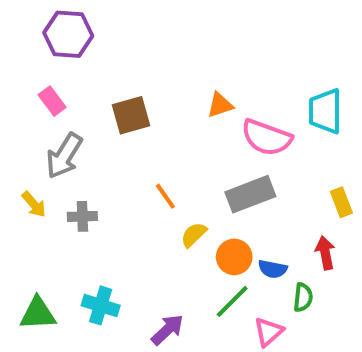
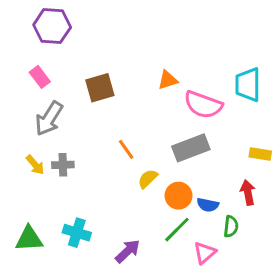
yellow rectangle: (341, 202) -> (260, 154), turned -60
yellow arrow: (34, 204) -> (35, 165), moved

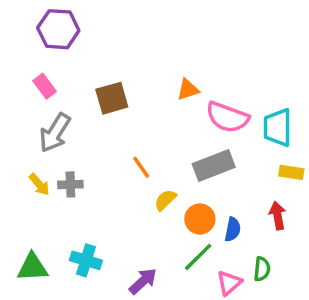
cyan trapezoid: (248, 85) -> (278, 128), moved
blue semicircle: (208, 205) -> (233, 229), turned -90
green semicircle: (231, 226) -> (262, 269), moved

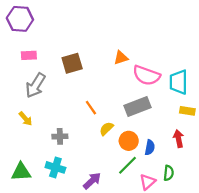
purple hexagon: (58, 29) -> (20, 19), moved
pink rectangle: (45, 86) -> (29, 55), turned -56
gray cross: (70, 184) -> (60, 136), moved

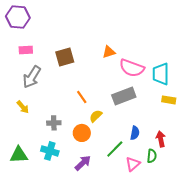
red arrow: (179, 139) -> (161, 139), moved
orange circle: (129, 141) -> (82, 133), moved

